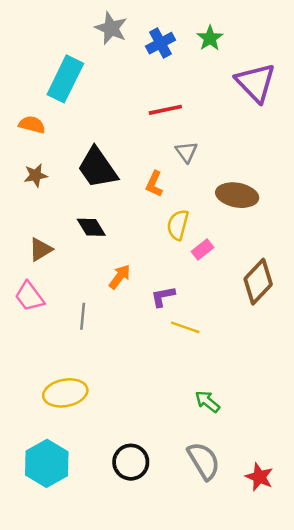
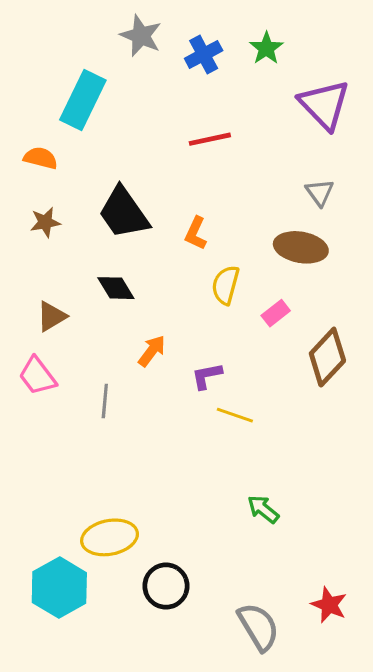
gray triangle: (186, 152) -> (320, 192), moved
pink rectangle: (203, 249) -> (276, 313), moved
yellow ellipse: (65, 393) -> (110, 537), moved
gray semicircle: (204, 461) -> (258, 627), moved

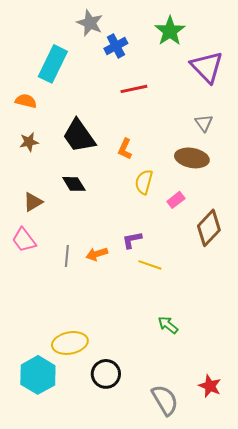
green star: (266, 48) -> (170, 31), size x1.4
blue cross: (204, 54) -> (116, 46), moved
orange arrow: (152, 351) -> (97, 254), moved, turned -145

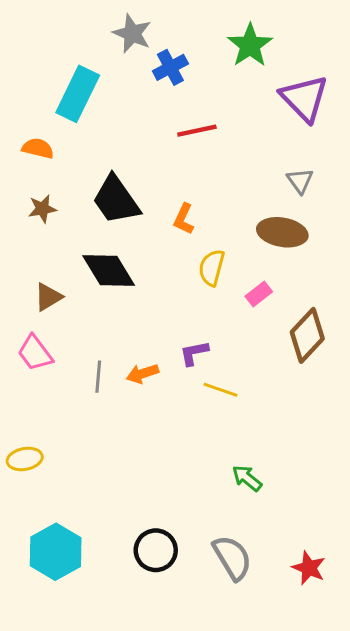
black diamond: (74, 184) -> (109, 271), size x1.5
yellow ellipse: (70, 343) -> (25, 459), moved, size x0.7
gray semicircle: (165, 400) -> (232, 558), moved

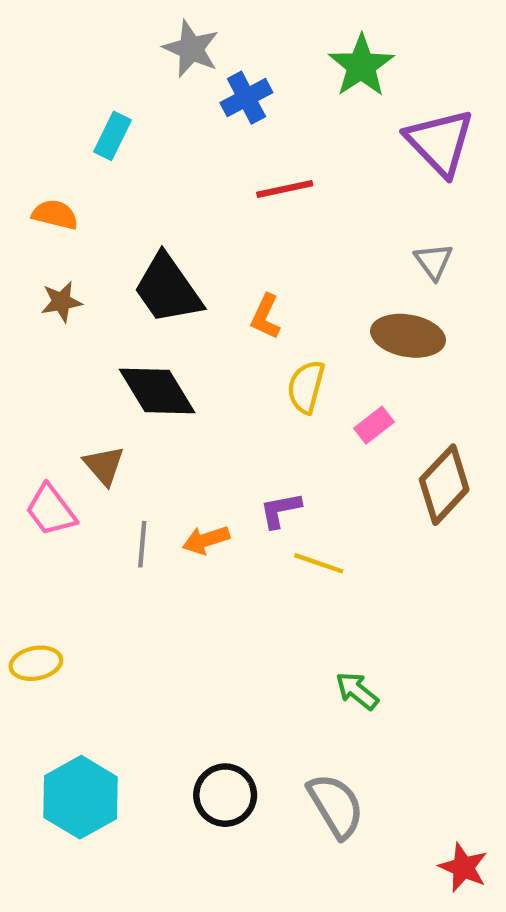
cyan rectangle: (78, 94) -> (112, 136), size x0.6
brown triangle: (48, 297) -> (104, 465), moved, turned -40
red star: (309, 568) -> (463, 867), moved

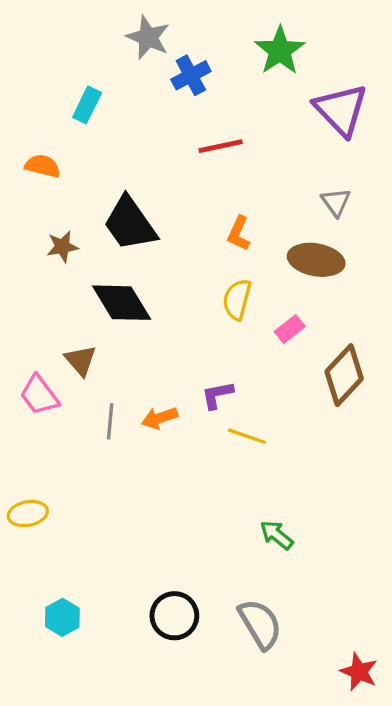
brown star: (61, 302) -> (62, 247), moved
orange L-shape: (266, 317) -> (239, 233), moved
cyan hexagon: (81, 797) -> (62, 617), size x0.6

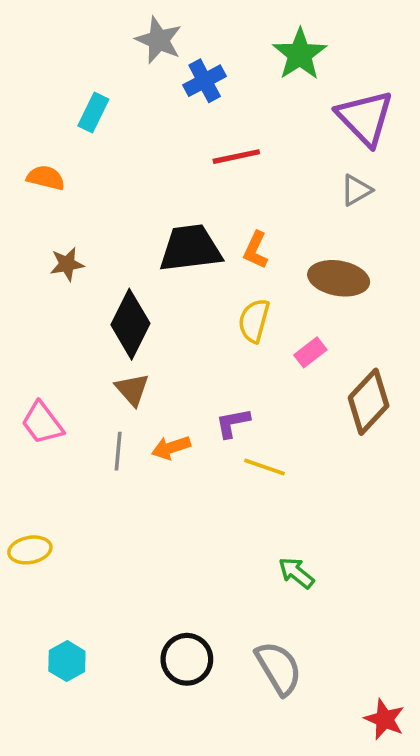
gray triangle: (336, 202) -> (356, 190), moved, turned 36
black trapezoid: (130, 224) -> (190, 248), moved, turned 118
black diamond: (122, 303) -> (130, 324), turned 58
brown triangle: (80, 360) -> (132, 389), moved

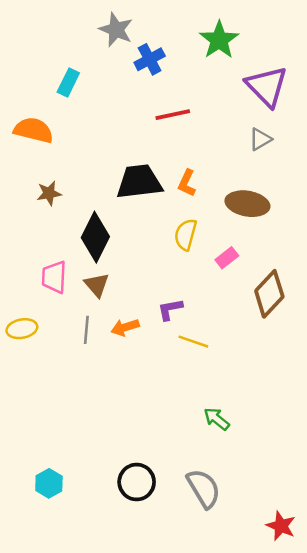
orange semicircle: (46, 178) -> (34, 130), size x1.4
pink trapezoid: (42, 423) -> (54, 277), moved, turned 40
yellow ellipse: (30, 550) -> (22, 329), moved

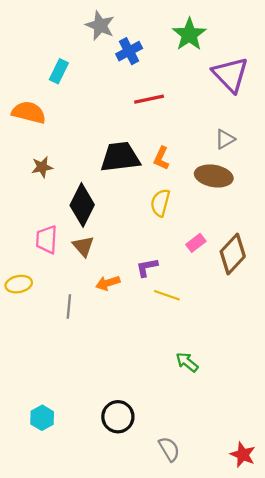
gray triangle: (260, 139) -> (225, 139), moved
pink rectangle: (227, 258) -> (196, 243), moved
gray line: (86, 330) -> (69, 306), moved
gray semicircle: (204, 488) -> (169, 449), moved, size x0.7

